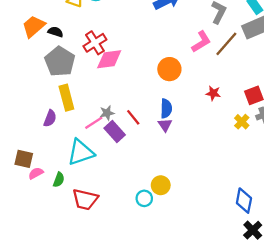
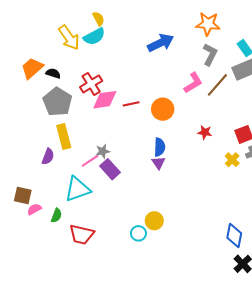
red line: (133, 117) -> (131, 104), moved, turned -63

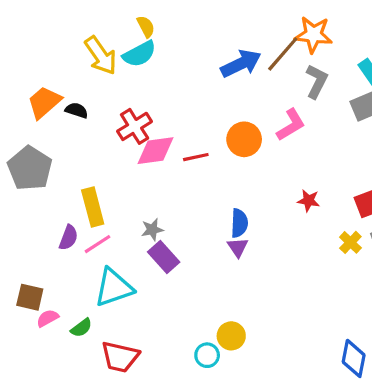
brown line: (217, 85) -> (283, 54), moved
gray pentagon: (57, 102) -> (30, 168), moved
orange circle: (163, 109) -> (244, 139), moved
pink line: (90, 161) -> (97, 244), moved
green semicircle: (56, 215) -> (81, 328), turned 32

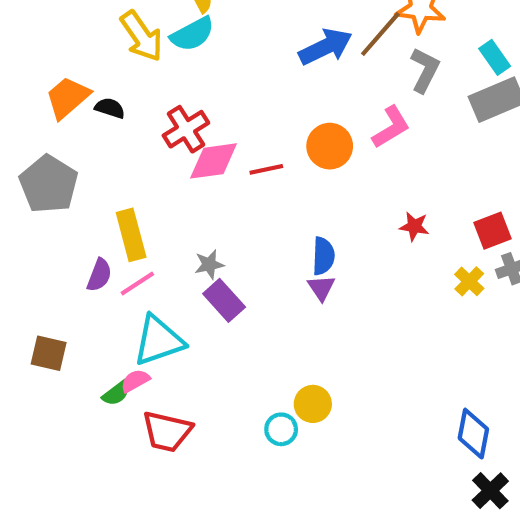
pink semicircle: (48, 318) -> (135, 381), moved

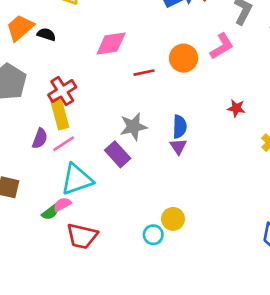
red cross: (186, 129) -> (62, 91), moved
pink diamond: (213, 161) -> (111, 44), moved
gray star: (209, 264) -> (133, 127), moved, size x1.5

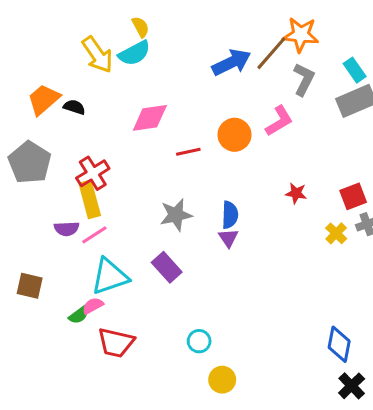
purple semicircle: (40, 138) -> (67, 229), turned 66
purple rectangle: (118, 154) -> (167, 267), moved
yellow circle: (173, 219) -> (222, 380), moved

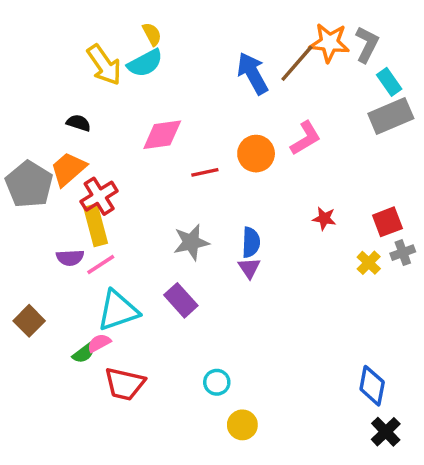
blue arrow: (231, 62) -> (253, 73), turned -93
gray L-shape: (304, 79) -> (367, 44), moved
orange trapezoid: (44, 99) -> (68, 169), moved
brown square: (30, 286) -> (29, 321), turned 32

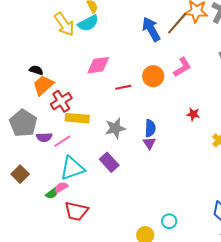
black semicircle: (79, 123) -> (36, 70), moved
gray pentagon: (29, 184) -> (23, 123), moved
yellow rectangle: (96, 225) -> (77, 118), moved, turned -70
cyan circle: (217, 382) -> (169, 221), moved

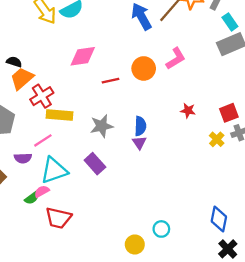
purple semicircle: (44, 137) -> (23, 158), moved

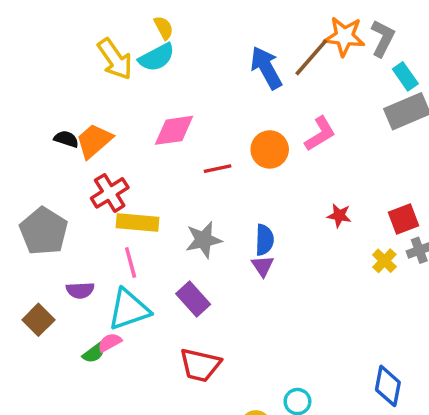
orange trapezoid: (22, 78) -> (94, 141), moved
pink line: (43, 140) -> (131, 262), moved, turned -72
red trapezoid: (58, 218) -> (200, 365), moved

